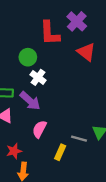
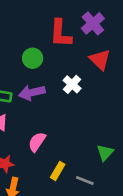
white cross: (38, 77) -> (72, 84), moved
purple arrow: (30, 101) -> (32, 93), moved, turned 120
gray line: (79, 139) -> (85, 180), moved

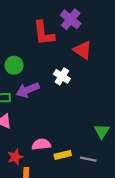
green circle: (33, 58) -> (14, 65), moved
pink semicircle: (37, 142) -> (41, 144), moved, turned 60
yellow rectangle: (58, 171) -> (63, 155), turned 56

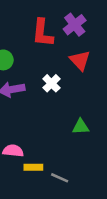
green triangle: (102, 131) -> (81, 127), moved, turned 42

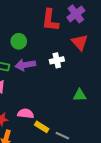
white cross: (51, 83) -> (57, 60), turned 32
yellow rectangle: (33, 167) -> (42, 127), turned 32

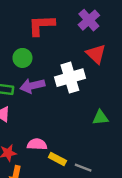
red L-shape: (50, 20) -> (41, 25), moved, turned 85
white cross: (57, 60) -> (70, 78), size x1.6

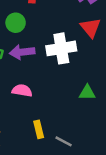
pink semicircle: (37, 144) -> (22, 91), moved
yellow rectangle: (57, 159) -> (39, 129), turned 42

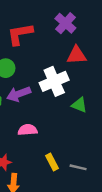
red triangle: (90, 28) -> (77, 55), turned -40
green triangle: (87, 93) -> (79, 105), moved, turned 35

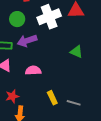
white cross: (54, 81) -> (49, 17), moved

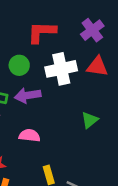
green triangle: (77, 52) -> (90, 120), turned 48

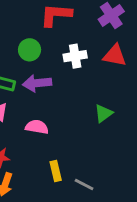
white cross: (61, 69) -> (75, 56), size x0.7

